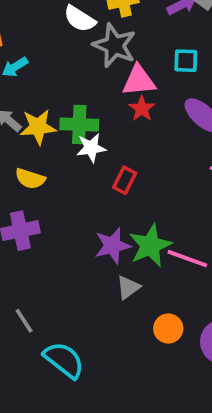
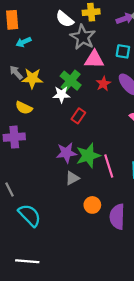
red star: (142, 109) -> (103, 84), moved
green cross: (79, 124) -> (71, 81), moved, turned 30
pink line: (187, 259) -> (109, 166), turned 45

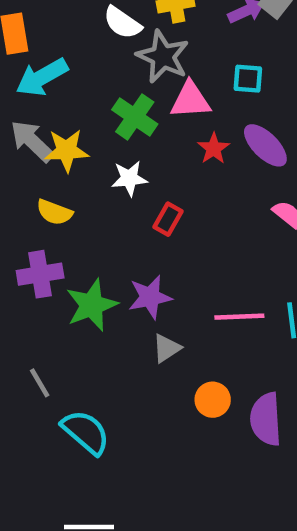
cyan arrow: (23, 42) -> (42, 77), size x1.6
gray arrow: (16, 72) -> (32, 141), size x1.5
green cross: (71, 81) -> (135, 117), moved
green star: (88, 156) -> (92, 305), moved
pink line: (109, 166) -> (239, 317), turned -70

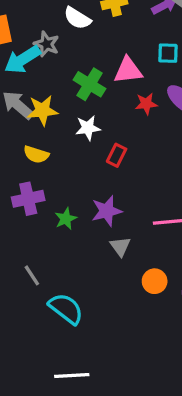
gray star: (163, 56) -> (46, 44), moved, size x0.7
red star: (214, 148) -> (146, 104), turned 30
green star: (92, 305) -> (66, 219), size x0.6
gray triangle: (167, 348) -> (120, 246), turned -30

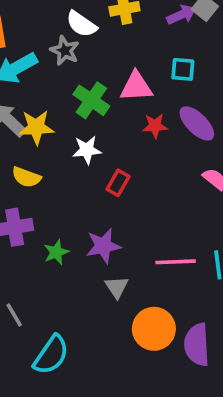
gray star: (46, 44) -> (65, 51), moved
orange circle: (155, 281) -> (154, 329), size x1.5
cyan semicircle: (66, 309) -> (51, 355), turned 84

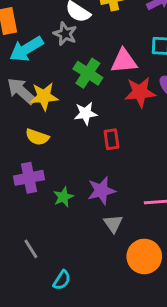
red star: (155, 126) -> (140, 92), size x1.5
red rectangle: (118, 183) -> (112, 139), turned -36
cyan semicircle: (51, 355) -> (62, 280), size x0.6

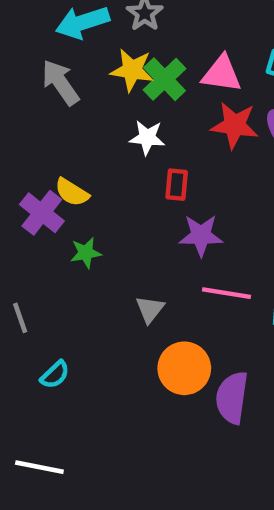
yellow star: (44, 96) -> (132, 70), moved
yellow semicircle: (37, 137) -> (72, 192), moved
purple cross: (29, 178) -> (42, 213), turned 36
purple star: (101, 191) -> (201, 235), moved

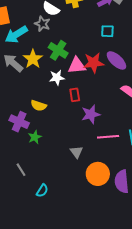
yellow star: (132, 70) -> (33, 59), moved, turned -30
pink triangle: (222, 74) -> (77, 65), moved
yellow semicircle: (72, 192) -> (39, 106), moved
green star: (86, 253) -> (35, 137), moved

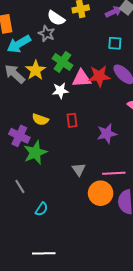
red rectangle: (75, 95) -> (72, 120), moved
purple star: (91, 114) -> (107, 134), moved
green star: (35, 137) -> (35, 153), size x1.6
pink line: (108, 137) -> (114, 173), moved

